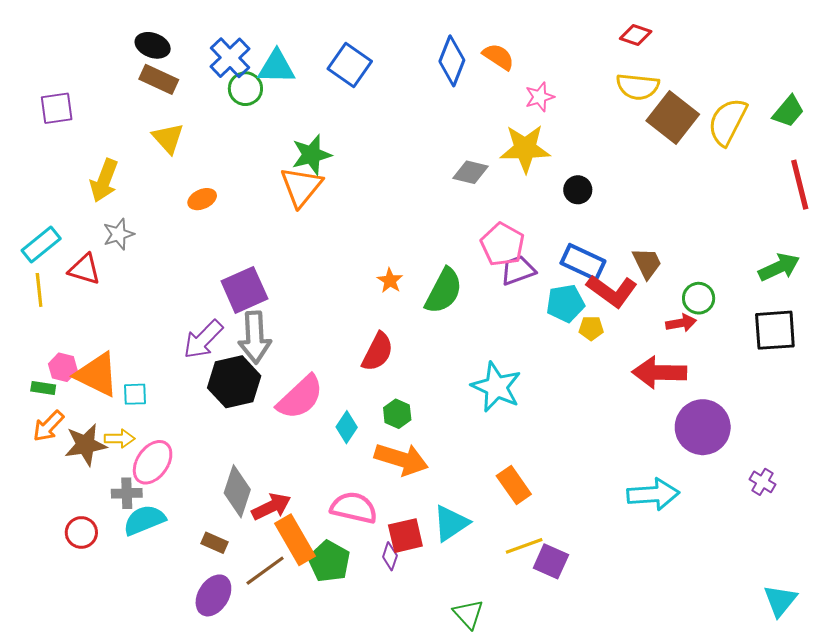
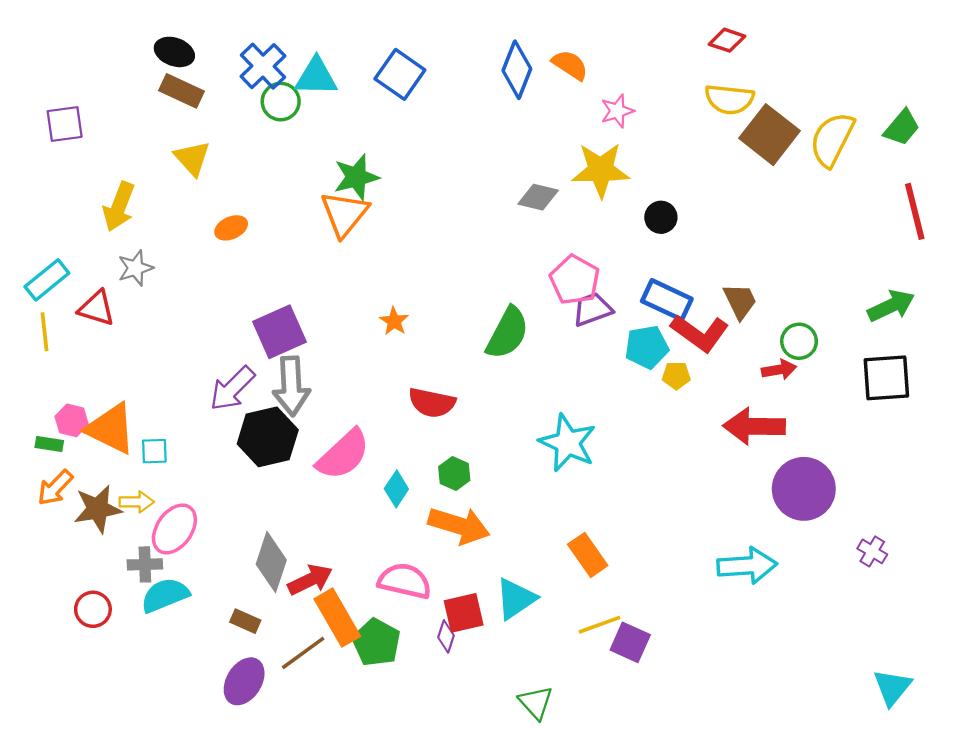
orange star: (390, 281) -> (394, 321), moved
red semicircle: (378, 352) -> (432, 403), turned 75

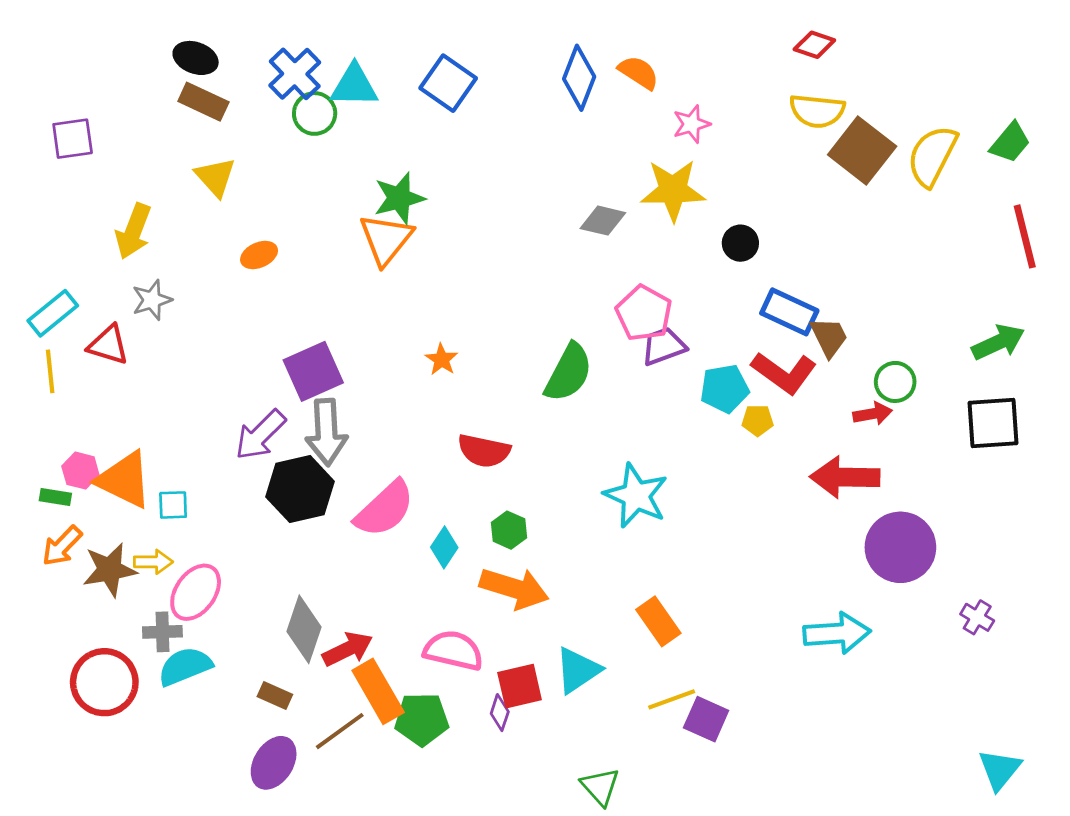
blue rectangle: (667, 300) -> (789, 312), moved
red circle: (93, 609) -> (104, 682), size x1.6
green pentagon: (376, 642) -> (422, 719), turned -30

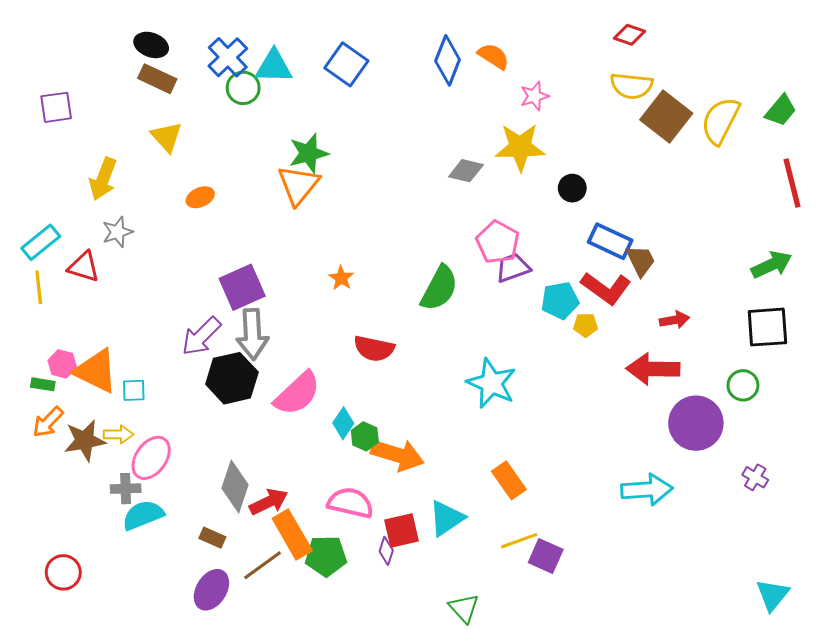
green circle: (895, 382) -> (743, 385), moved
green hexagon: (509, 530) -> (365, 436), moved
red circle: (104, 682) -> (63, 572), moved, size x0.7

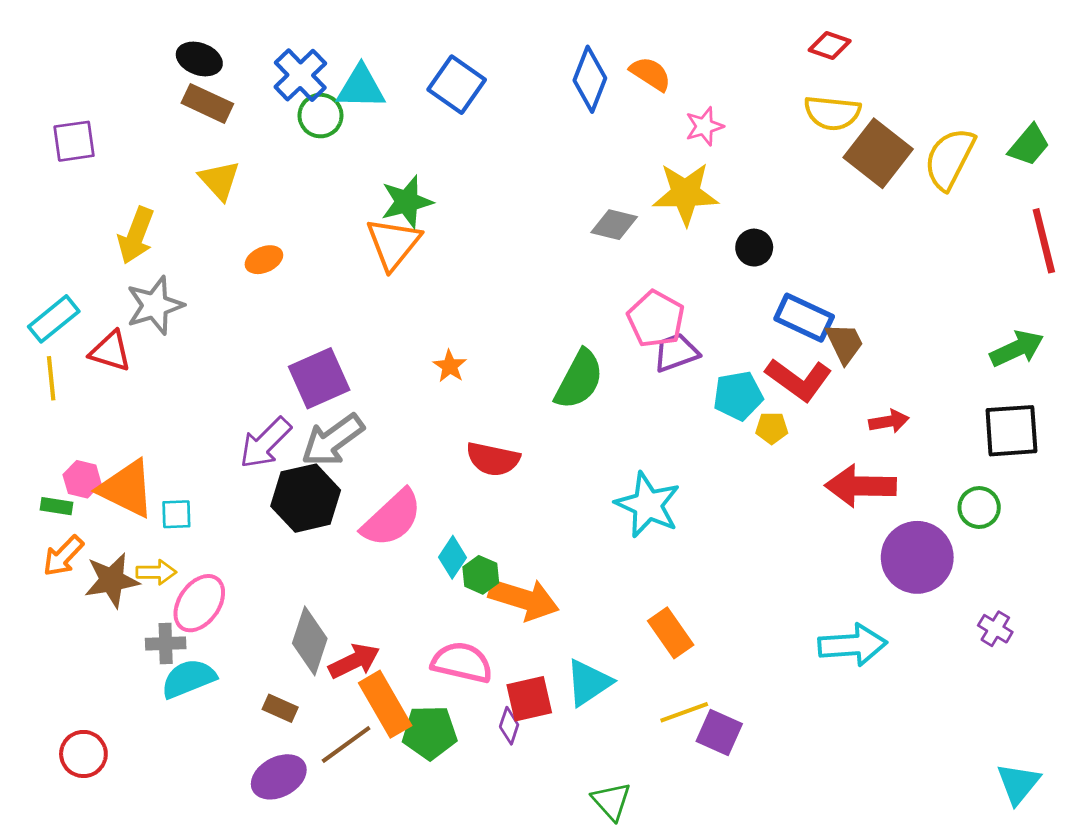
gray star: (117, 232) -> (155, 305), size x1.4
gray arrow: (252, 334) -> (333, 440), turned 57
purple ellipse: (211, 590) -> (279, 777), turned 30

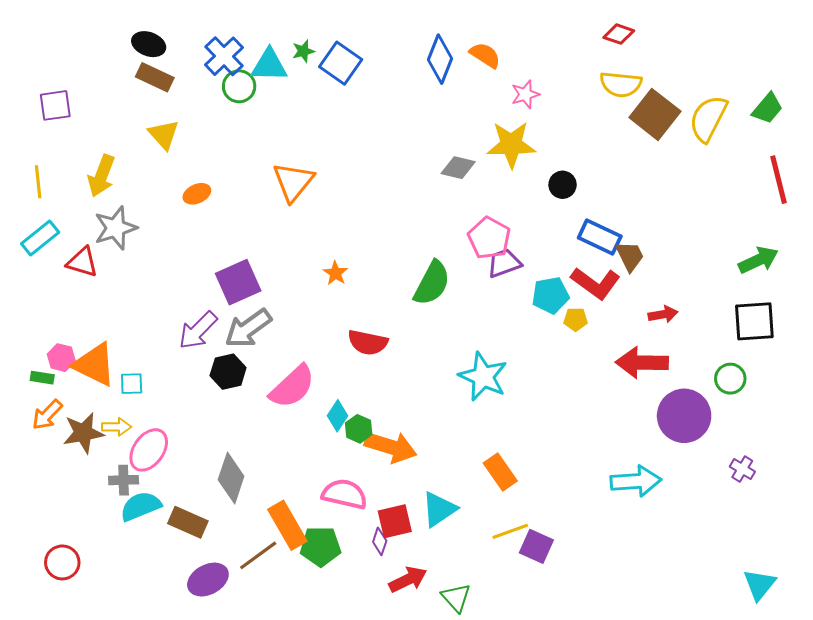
green star: (407, 202) -> (303, 51), moved, size x0.6
yellow line: (51, 378) -> (38, 182), moved
black hexagon: (306, 498) -> (228, 372), size x0.7
red arrow: (354, 661) -> (408, 580), moved
brown rectangle: (280, 708) -> (188, 522), moved, size x1.5

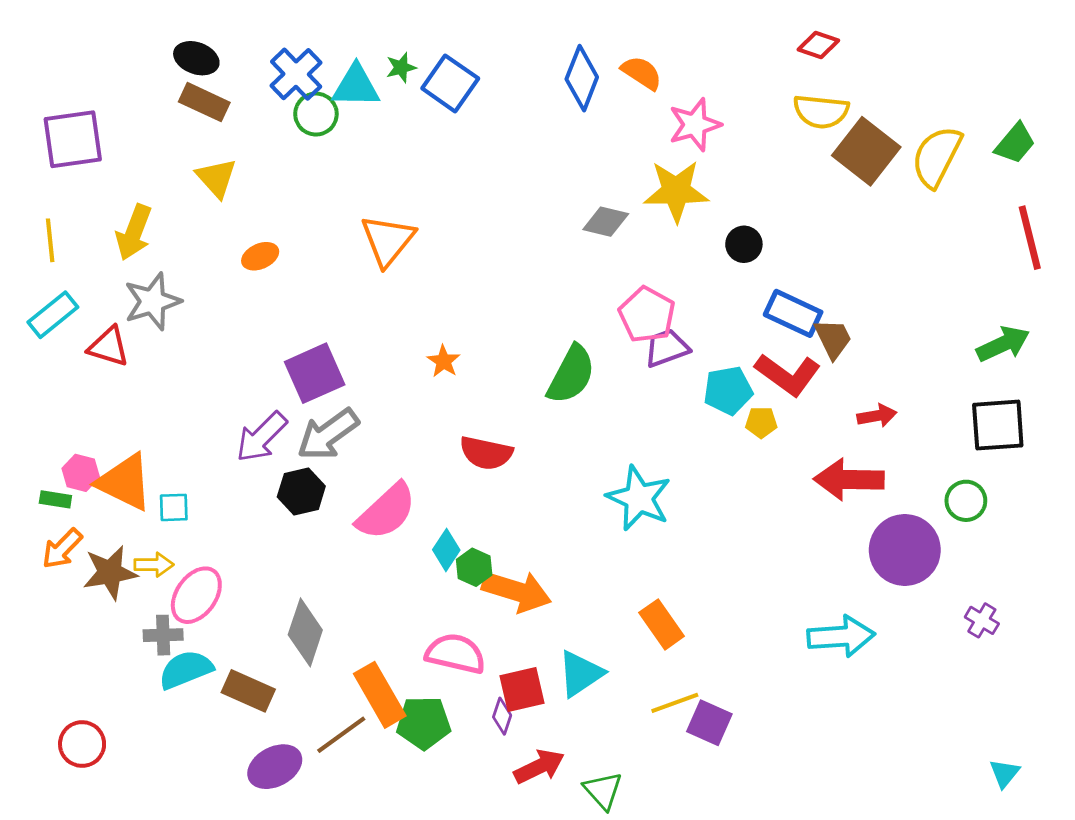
pink star: (525, 94) -> (695, 125), size x1.4
purple square: (55, 105) -> (73, 139), size x1.4
cyan triangle: (759, 585) -> (1004, 773), size x0.7

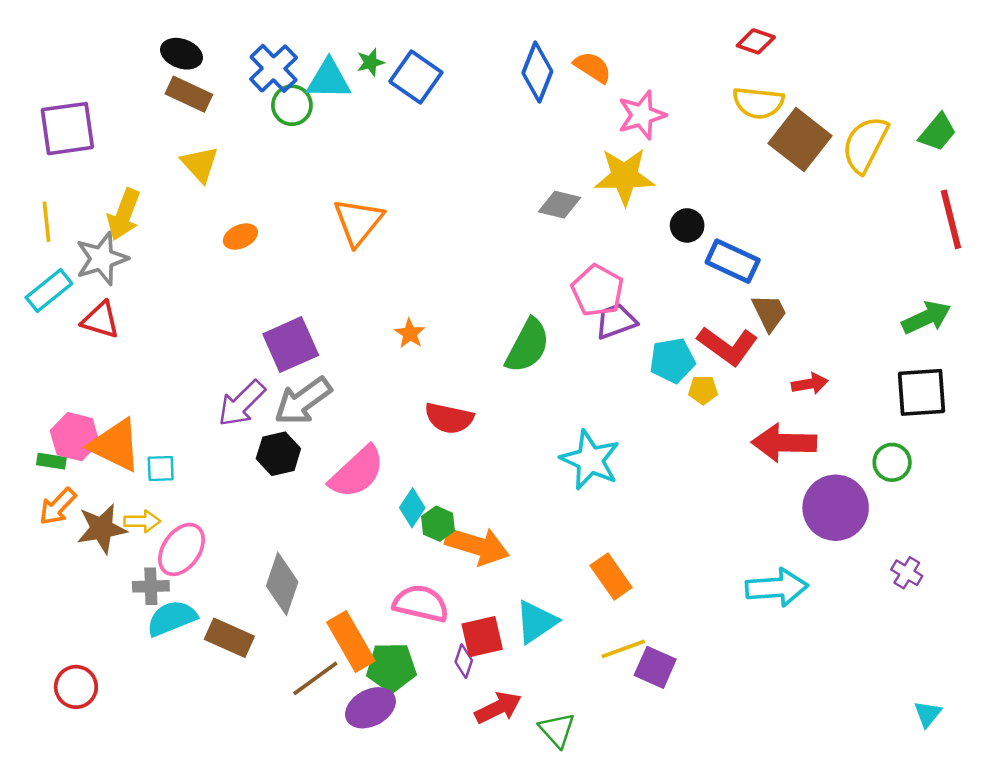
gray star: (152, 301) -> (102, 259), moved
blue rectangle: (793, 313) -> (733, 261), moved
pink hexagon: (81, 473) -> (75, 437), size x1.4
purple ellipse: (275, 767) -> (370, 708), moved

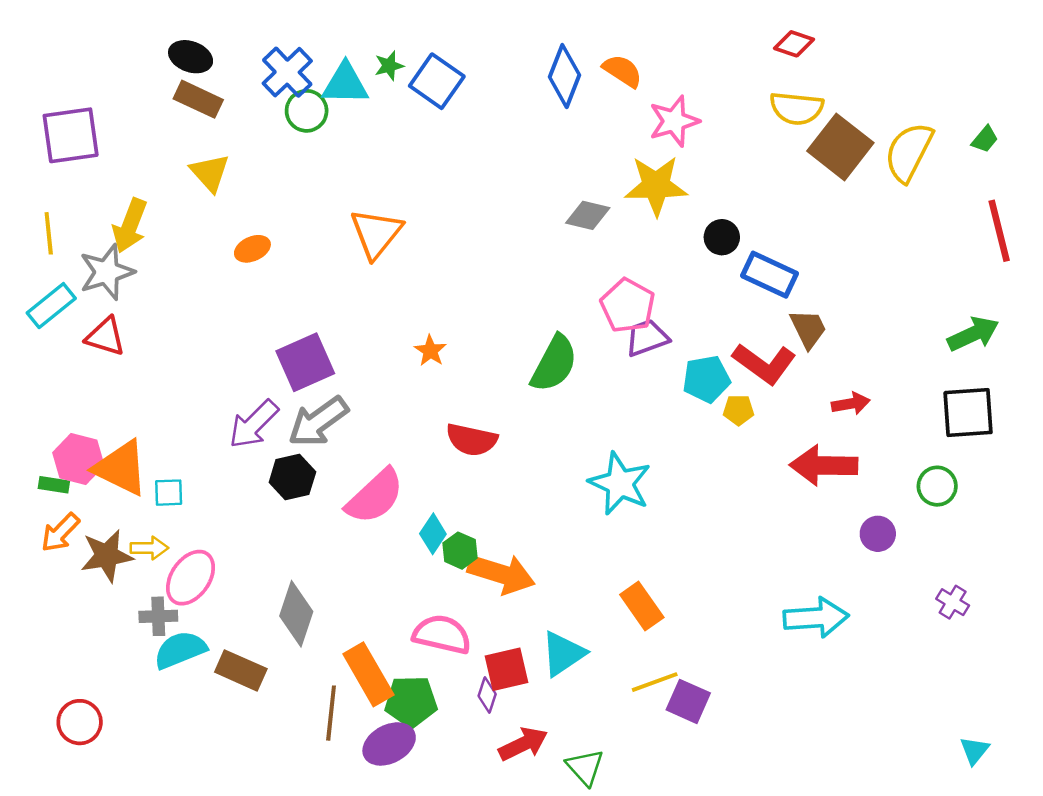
green trapezoid: (937, 132) -> (985, 139), size x0.7
purple circle: (836, 508) -> (878, 534), size x0.5
brown line: (315, 678) -> (331, 713), turned -48

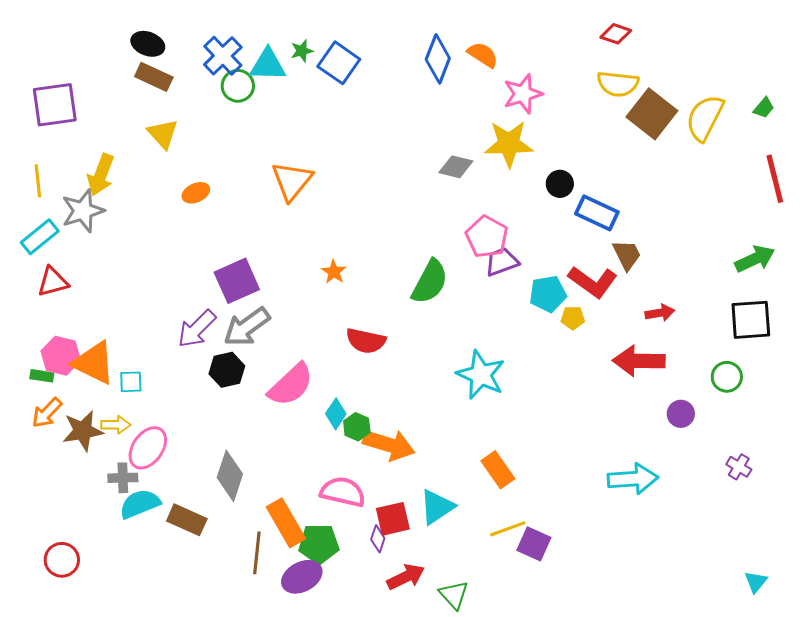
red triangle: (105, 337) -> (53, 282), moved, turned -32

